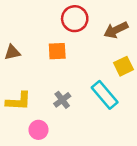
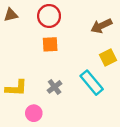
red circle: (75, 19) -> (49, 16), moved
brown triangle: (12, 52) -> (11, 15), moved

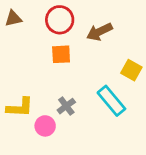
brown arrow: (101, 26) -> (99, 32), moved
yellow square: (108, 57) -> (131, 70), turned -35
pink circle: (34, 113) -> (45, 126), moved

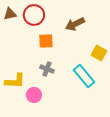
red circle: (60, 20) -> (34, 15), moved
gray cross: (66, 106) -> (47, 69), moved, turned -32

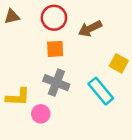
red circle: (34, 15) -> (54, 18), moved
gray cross: (47, 69) -> (56, 83), size x1.5

